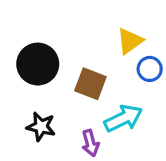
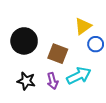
purple arrow: (90, 143) -> (52, 81), moved

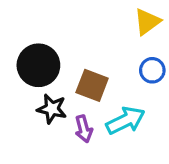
yellow triangle: (83, 26) -> (147, 22), moved
black star: (26, 81) -> (52, 109), moved

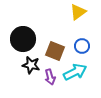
yellow triangle: (147, 22) -> (78, 12), moved
blue circle: (152, 70) -> (82, 46), moved

